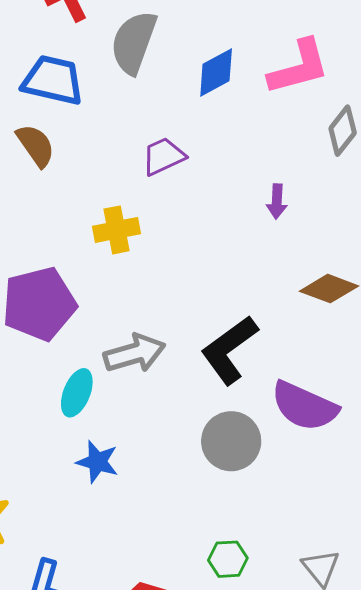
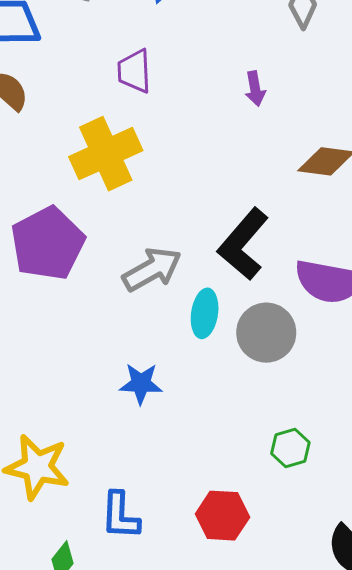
purple trapezoid: (163, 156) -> (134, 71), turned -54
yellow cross: (116, 230) -> (106, 154), size x1.5
cyan ellipse: (77, 393) -> (205, 313), moved

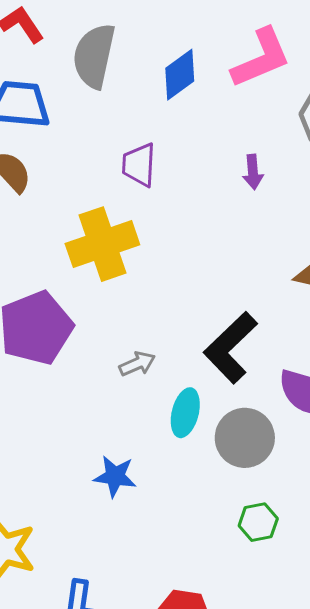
purple arrow: (255, 89) -> (253, 172), moved
gray arrow: (152, 269) -> (137, 364), size x0.6
green hexagon: (290, 448) -> (258, 522), moved

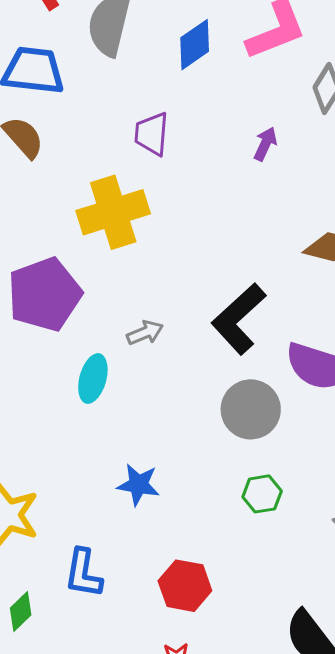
purple arrow: (253, 172) -> (265, 144), turned -152
cyan ellipse: (185, 413) -> (93, 378), moved
blue star: (115, 476) -> (138, 485), moved

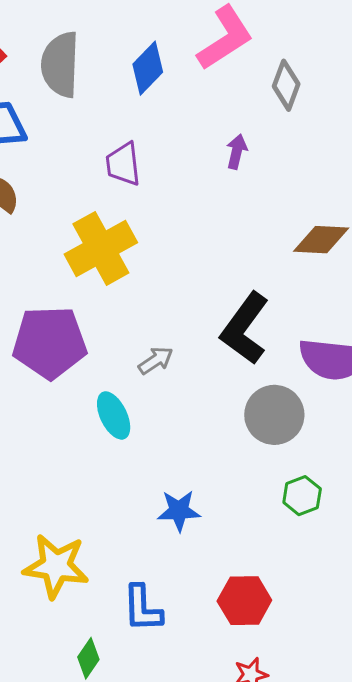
purple pentagon: (45, 294) -> (50, 342), turned 30
cyan ellipse: (93, 378) -> (114, 415), turned -30

